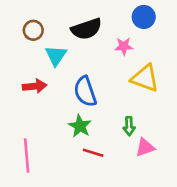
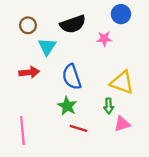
yellow triangle: (145, 78) -> (122, 82), moved

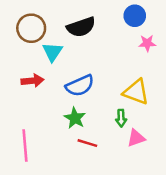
brown circle: (28, 25) -> (31, 28), size x1.5
pink star: (104, 39) -> (147, 43), moved
blue semicircle: (72, 77) -> (80, 86), turned -95

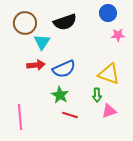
red arrow: (32, 81) -> (36, 65), moved

